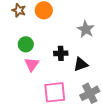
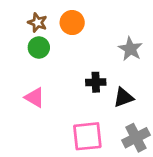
green circle: (26, 44) -> (39, 47), moved
pink triangle: (32, 64) -> (35, 97), moved, turned -35

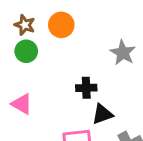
black triangle: (123, 97) -> (102, 114), moved

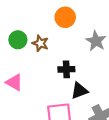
brown star: (25, 25) -> (40, 43), moved
orange circle: (61, 25) -> (65, 17), moved

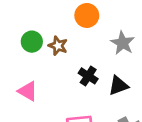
black cross: (66, 69) -> (88, 76), turned 35
black triangle: (79, 91) -> (118, 86), moved

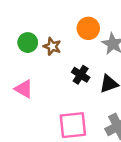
orange circle: (87, 15) -> (88, 28), moved

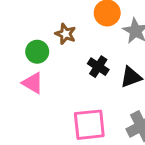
green circle: (28, 43) -> (37, 52), moved

